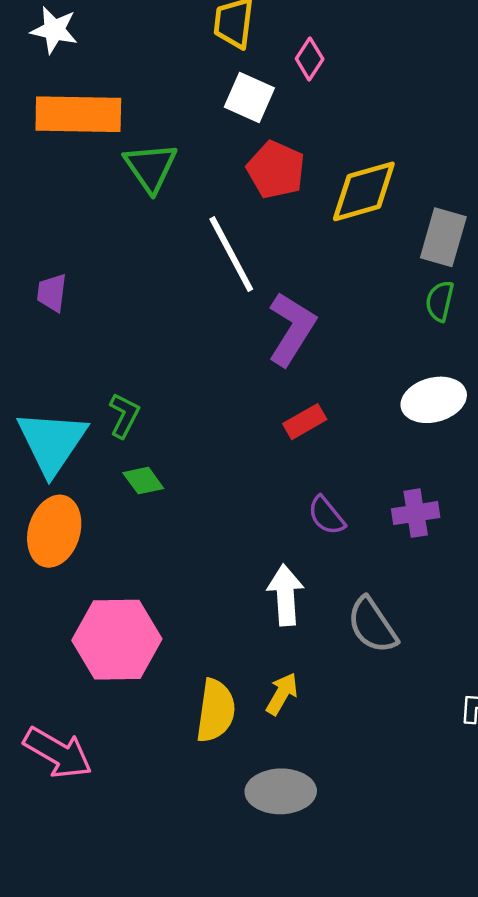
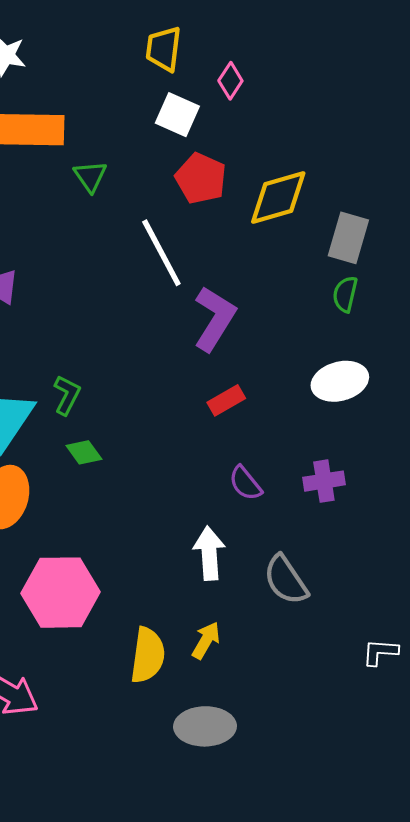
green triangle: (151, 167) -> (90, 176), size x0.7

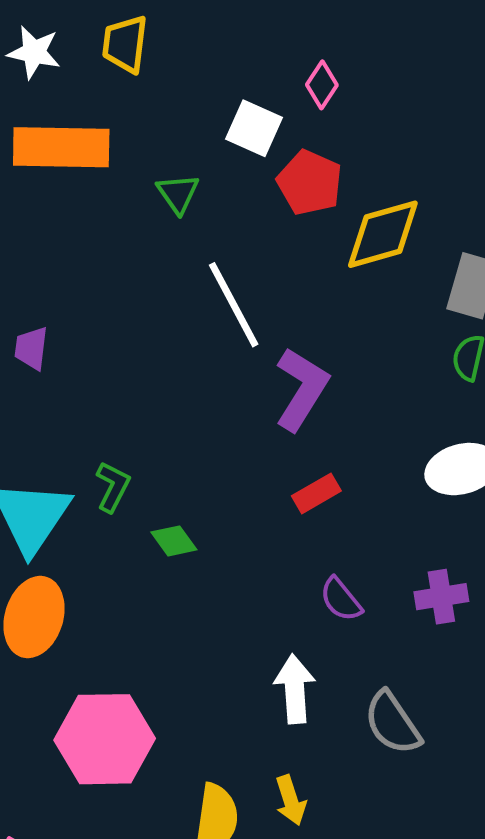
yellow trapezoid: (164, 49) -> (125, 44), moved
green triangle: (90, 176) -> (178, 193), moved
red pentagon: (201, 178) -> (310, 183), moved
green diamond: (84, 452) -> (174, 541), moved
yellow arrow: (206, 640) -> (291, 800), turned 132

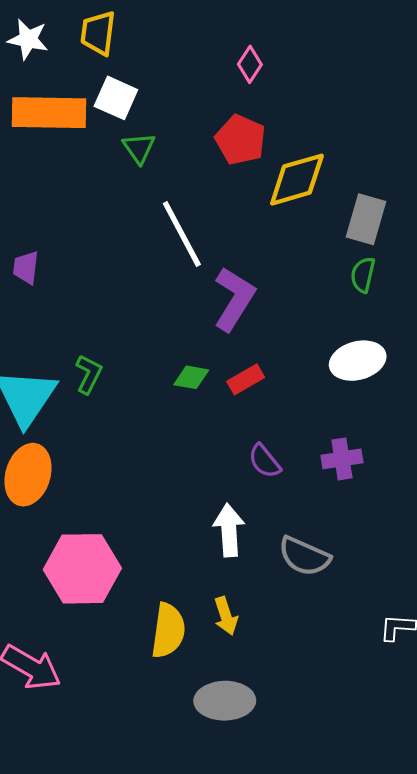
white square: (254, 128) -> (116, 98), moved
green diamond: (174, 541) -> (191, 377), moved, turned -44
gray semicircle: (392, 723) -> (304, 556), turned -32

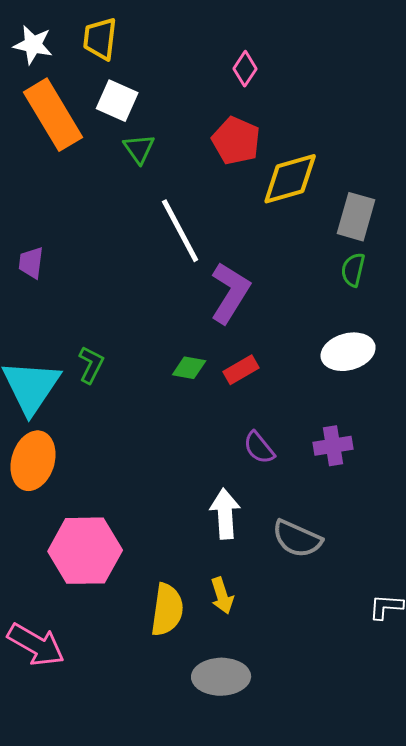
orange rectangle: (49, 113) -> (53, 115), turned 58

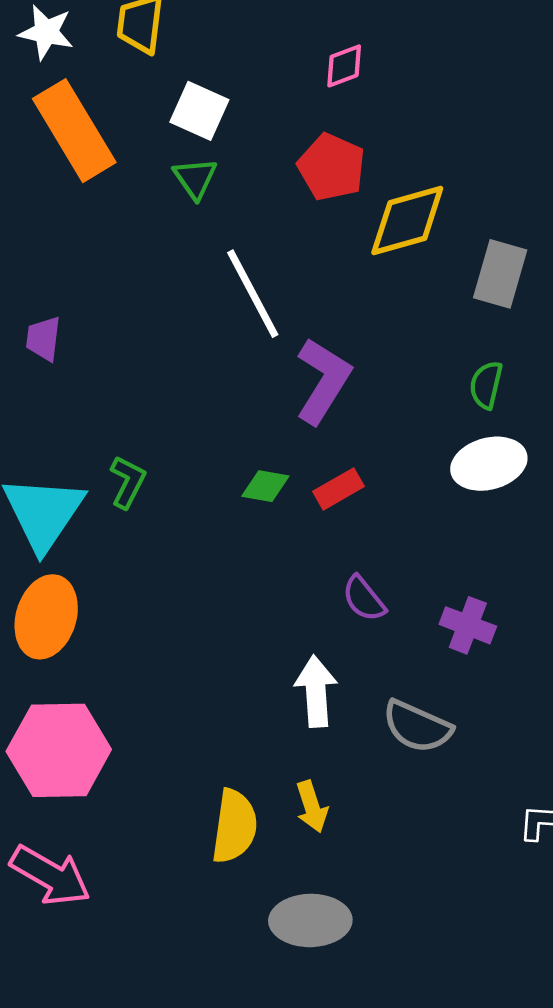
pink diamond: (245, 69) -> (344, 66), turned 36
white square: (117, 101) -> (199, 111), moved
green semicircle: (353, 270) -> (486, 385), moved
purple cross: (333, 446) -> (468, 625), moved, turned 30
pink hexagon: (85, 551) -> (59, 750), moved

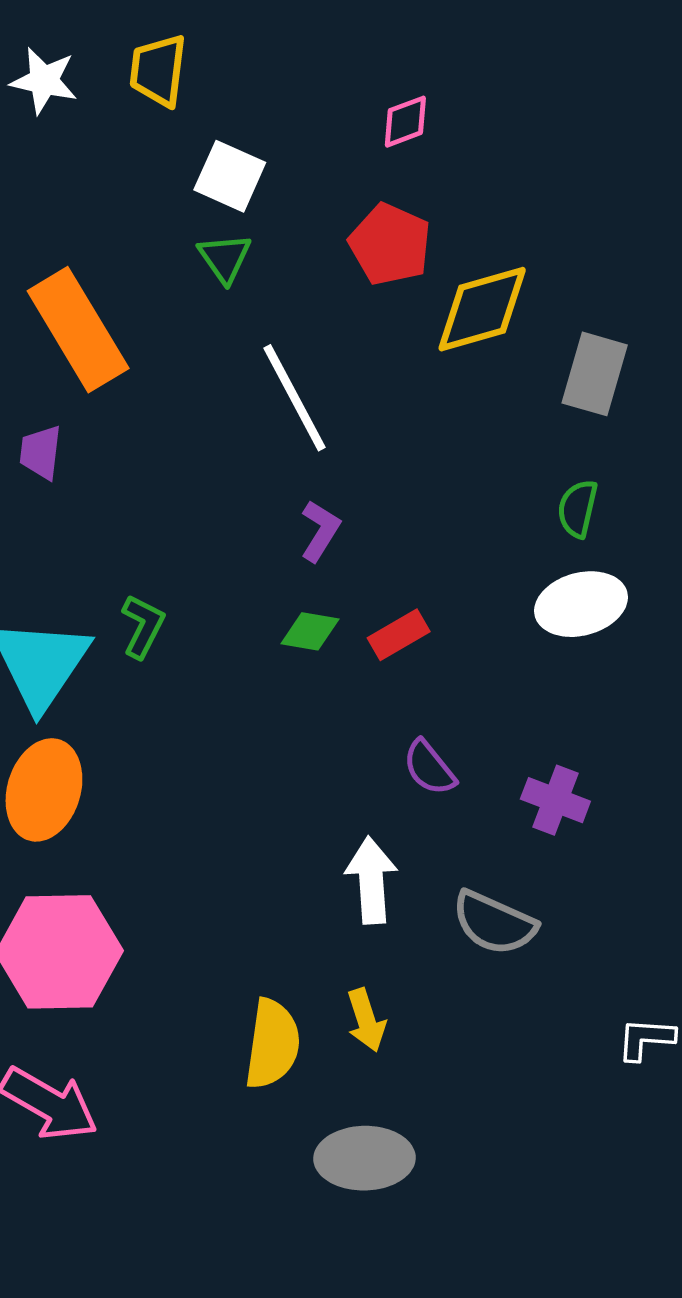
orange rectangle: (74, 131) -> (78, 330), moved
purple L-shape: (323, 381) -> (320, 531), moved, size x0.6

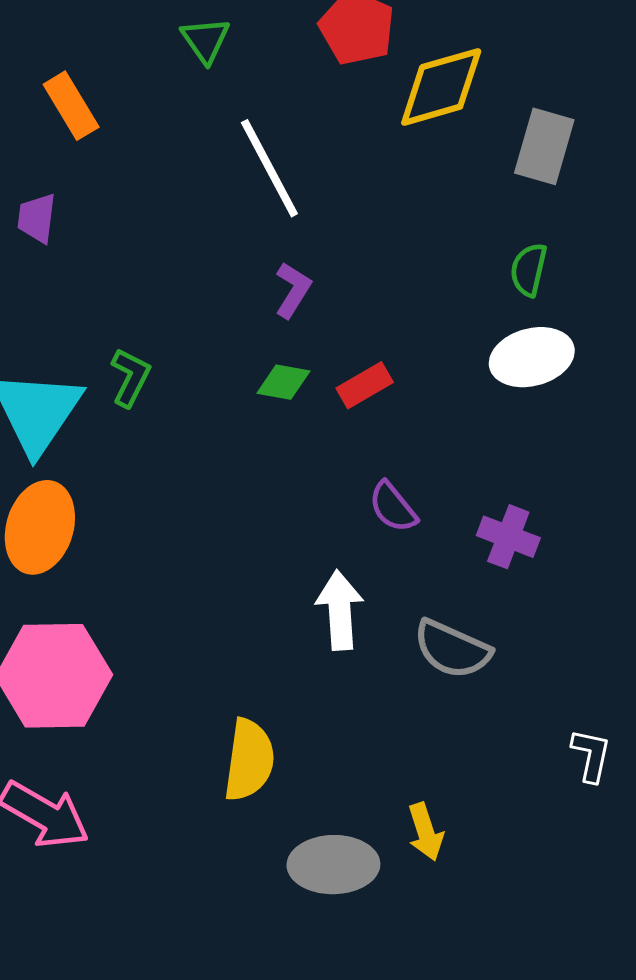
orange rectangle: (78, 330) -> (71, 106), size x0.6
yellow arrow: (366, 1020) -> (426, 832), moved
white L-shape: (646, 1039) -> (591, 755), turned 98

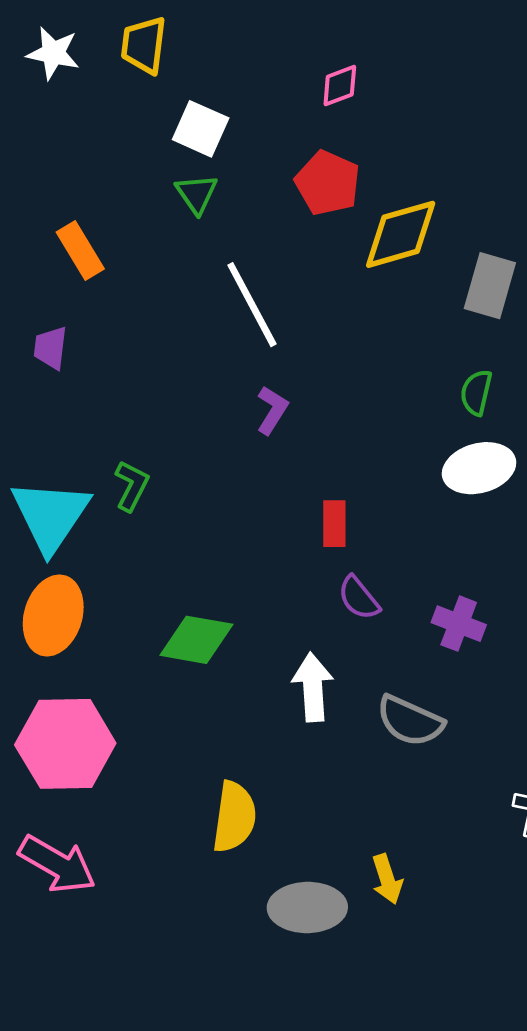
green diamond: (283, 382) -> (196, 640), moved, size x1.6
red rectangle: (365, 385) -> (334, 524), moved, turned -60

